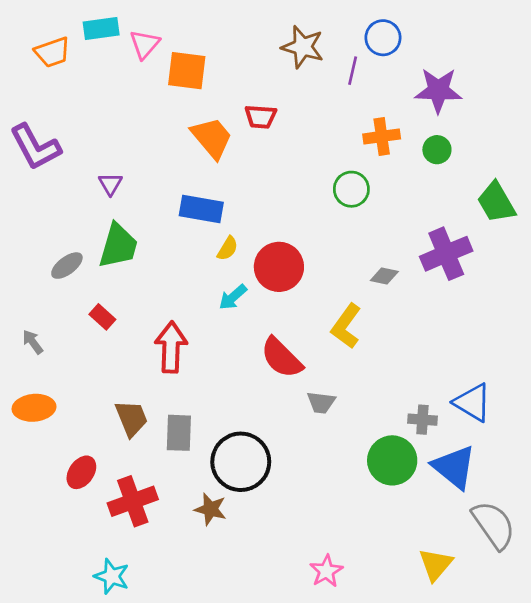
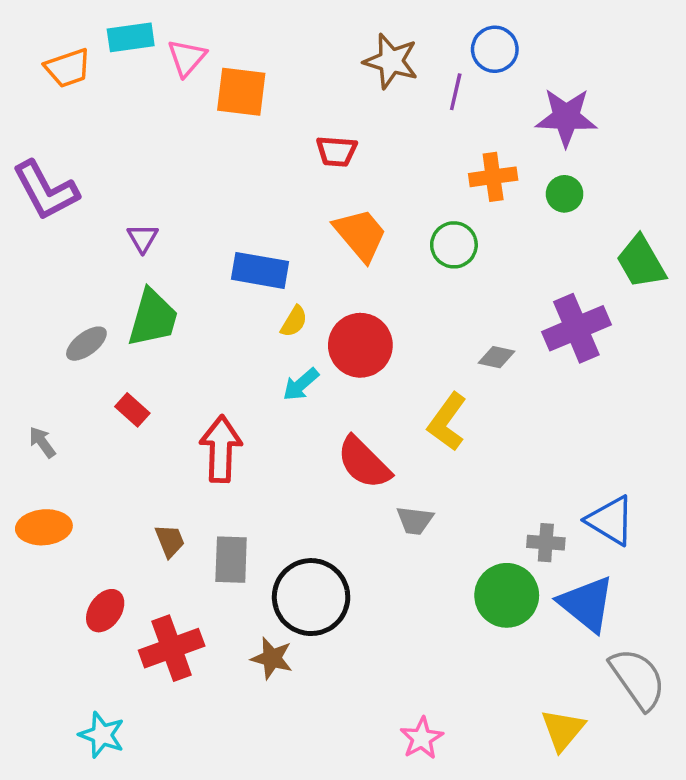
orange trapezoid: (212, 138) -> (360, 235), moved
brown trapezoid: (131, 418) -> (170, 541), size x0.7
cyan star: (112, 576) -> (102, 735), moved

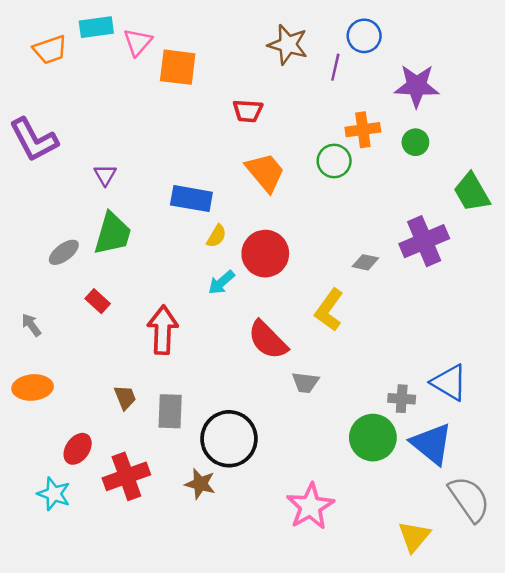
green circle: (454, 245) -> (334, 161), moved
cyan star: (102, 735) -> (54, 494), moved
pink star: (422, 738) -> (310, 506), moved, size x1.5

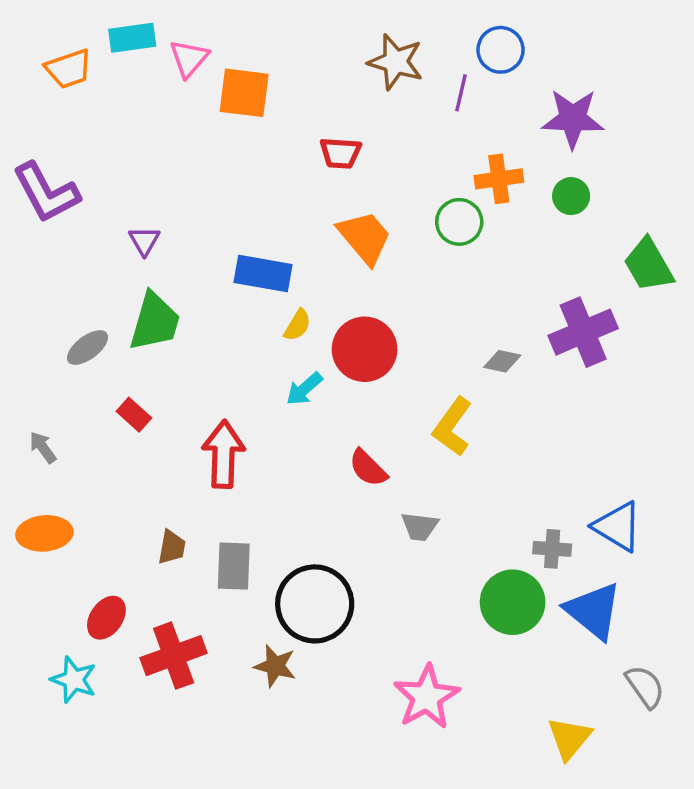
red semicircle: (268, 340) -> (368, 468), size x0.7
brown trapezoid: (125, 397) -> (172, 547), turned 32
gray semicircle: (469, 499) -> (645, 687), size x0.7

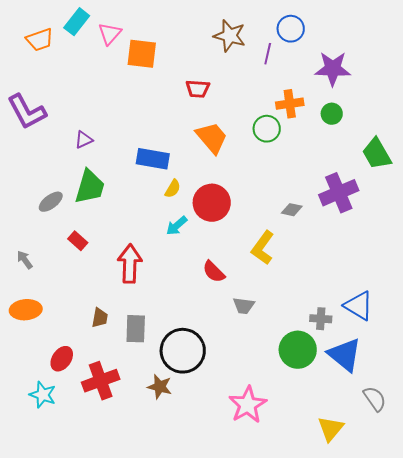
cyan rectangle: (132, 38) -> (77, 22), turned -44
purple triangle: (144, 241) -> (84, 140), turned 36

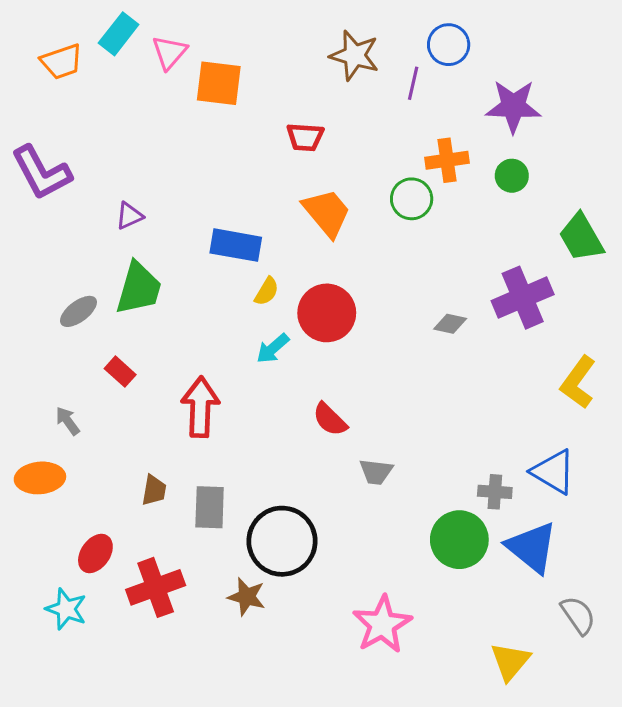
yellow L-shape: (263, 248) -> (578, 382), moved
gray arrow: (25, 260) -> (68, 421), moved

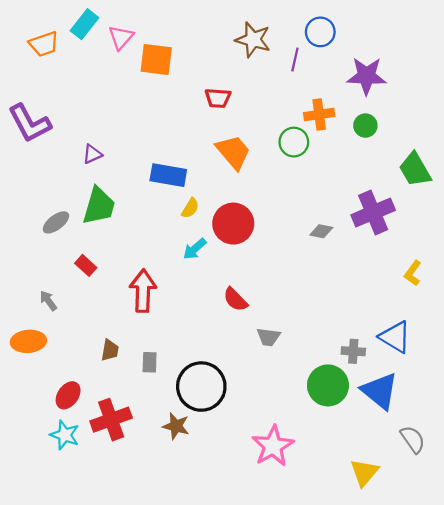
yellow L-shape: (578, 382) -> (413, 273), size x0.7
gray rectangle: (210, 507) -> (150, 362), size x0.7
cyan star: (66, 609) -> (65, 435), moved

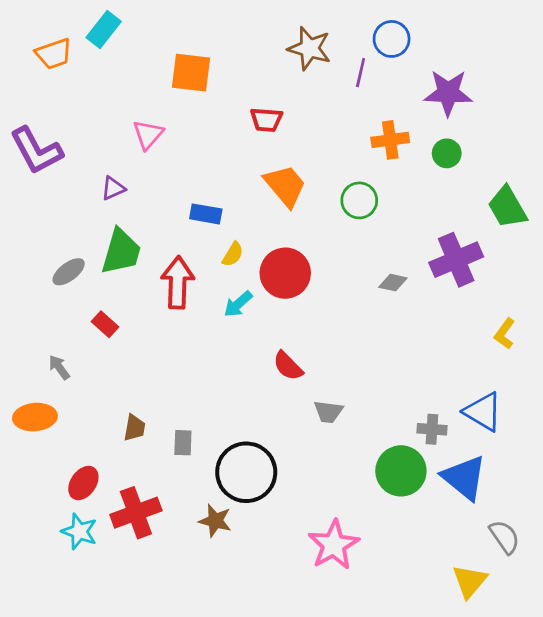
pink triangle: (121, 37) -> (148, 135), moved
green circle: (294, 142) -> (359, 200), moved
blue rectangle: (168, 175) -> (206, 214), size x0.7
red arrow: (143, 291) -> (178, 283), moved
yellow triangle: (364, 472) -> (470, 581), moved

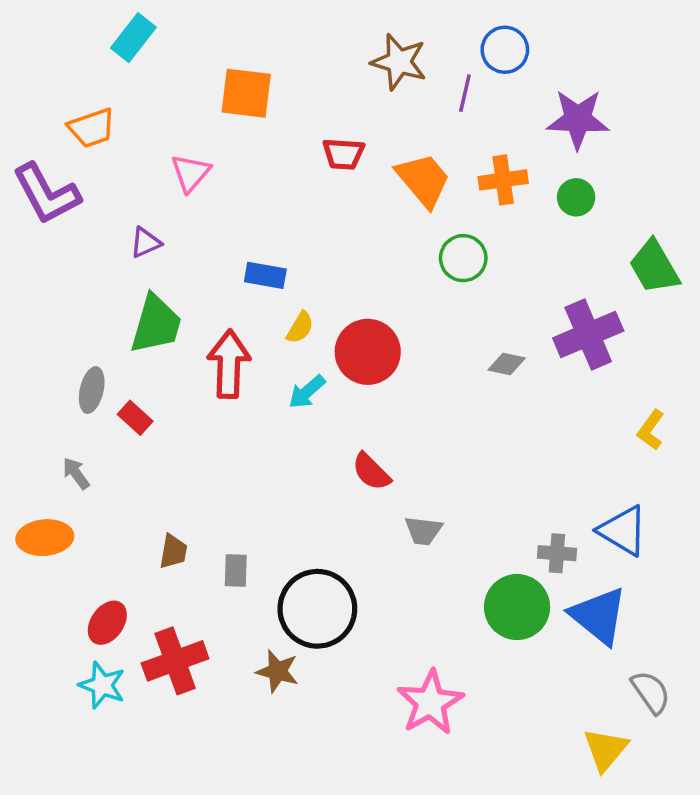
orange trapezoid: (54, 54) -> (92, 128), moved
orange trapezoid: (285, 186) -> (423, 180), moved
gray ellipse: (69, 272) -> (92, 390), moved, turned -40

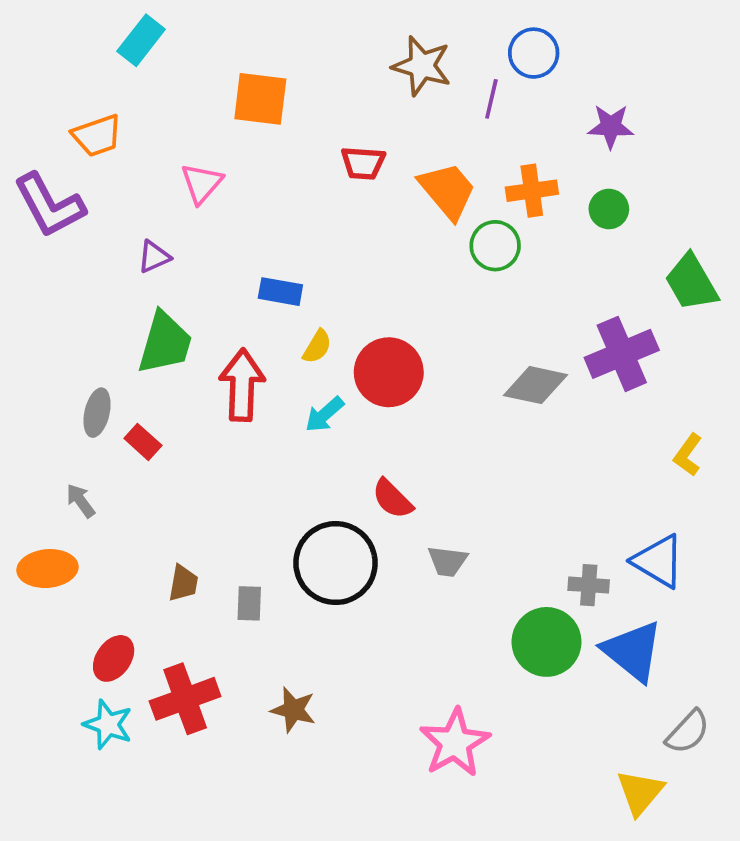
purple star: (578, 119) -> (611, 126), size x0.7
green circle: (463, 258) -> (495, 246), moved
gray diamond: (507, 364) -> (535, 385), size x1.6
black circle: (317, 609) -> (336, 563), moved
gray semicircle: (651, 692) -> (688, 732), turned 78

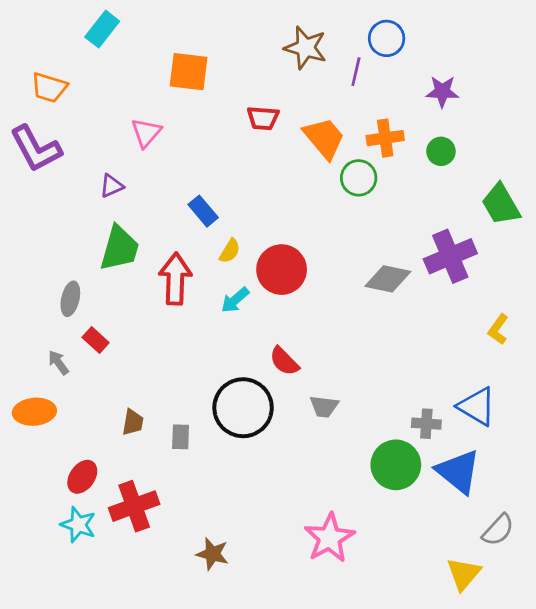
orange trapezoid: (97, 136) -> (49, 88), moved, turned 36
blue rectangle: (280, 292) -> (203, 211), turned 40
red rectangle: (143, 442) -> (96, 340), moved
brown star: (293, 710) -> (212, 554), moved

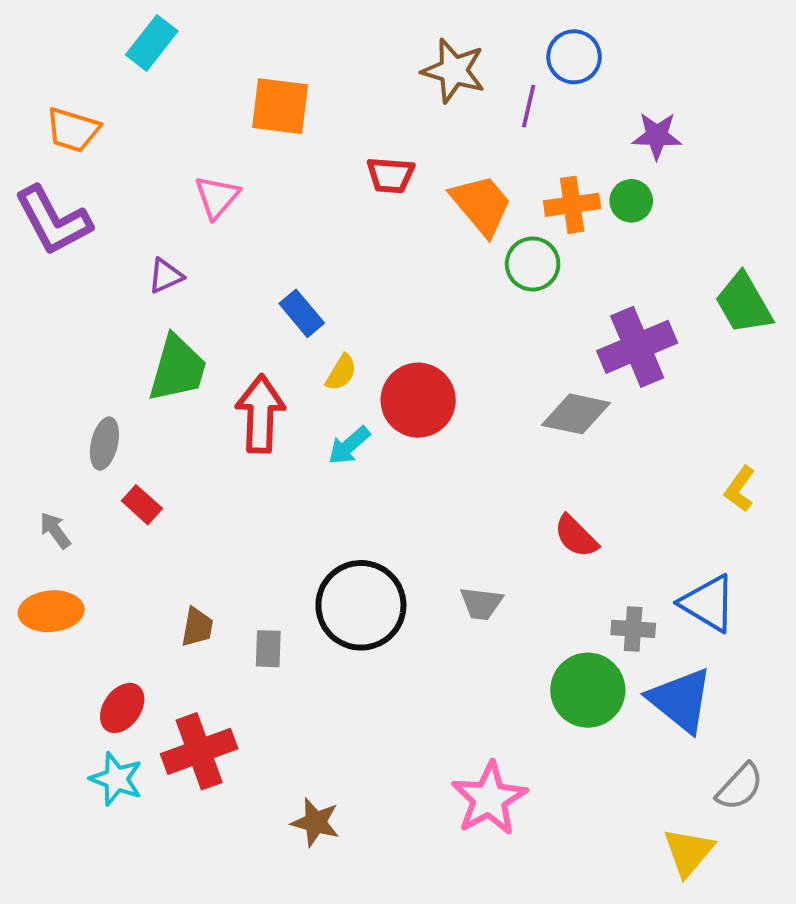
green circle: (441, 151) -> (631, 201), moved
purple cross: (450, 256) -> (637, 347), moved
red semicircle: (284, 361) -> (576, 536), moved
gray arrow: (58, 363) -> (55, 530), moved

